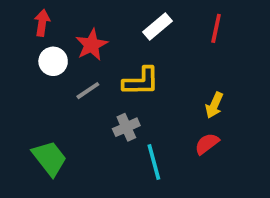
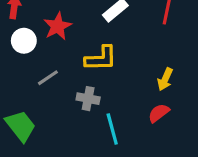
gray line: (88, 91) -> (48, 78), moved
gray cross: (126, 127) -> (88, 99), turned 35

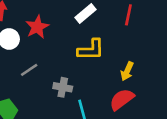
yellow L-shape: (101, 58) -> (91, 50), moved
red semicircle: (159, 113) -> (122, 99), size x1.4

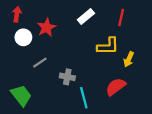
yellow L-shape: (91, 50) -> (108, 46), moved
yellow arrow: (127, 71) -> (129, 59), moved

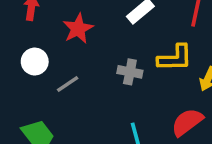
white circle: (23, 37) -> (35, 62), moved
gray cross: (67, 77) -> (130, 72), moved

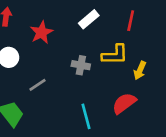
gray line: (68, 84) -> (38, 85), moved

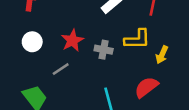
red star: (41, 32) -> (72, 40), moved

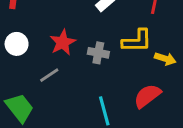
yellow arrow: (162, 55) -> (165, 59), turned -96

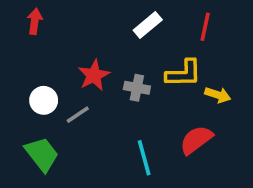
white circle: (17, 44) -> (44, 100), moved

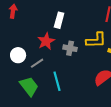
white rectangle: (148, 25) -> (59, 20), moved, turned -35
green trapezoid: (42, 154) -> (29, 86), moved
cyan line: (144, 158) -> (57, 81), moved

